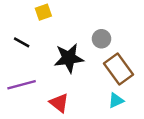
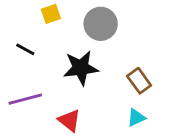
gray circle: (101, 39) -> (101, 24), moved, size x1.5
brown rectangle: (118, 69) -> (139, 81), size x0.7

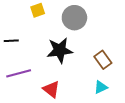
black line: (25, 49) -> (11, 41), moved, turned -32

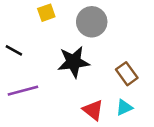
black line: (11, 41) -> (14, 50), turned 32
red triangle: (51, 89) -> (93, 110), moved

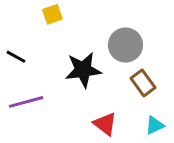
gray circle: (92, 22) -> (125, 45), moved
cyan triangle: (124, 107) -> (155, 125), moved

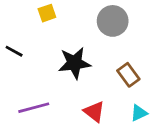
gray circle: (125, 45) -> (113, 21), moved
purple line: (26, 102) -> (34, 108), moved

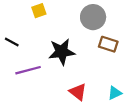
brown rectangle: (128, 75) -> (108, 44), moved, turned -36
purple line: (34, 108) -> (28, 70), moved

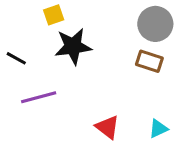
gray circle: (93, 17) -> (155, 24), moved
black star: (62, 52) -> (73, 46), moved

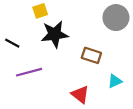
brown rectangle: (149, 61) -> (91, 55), moved
cyan triangle: (158, 129) -> (115, 81), moved

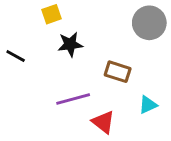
black star: (55, 34) -> (70, 44), size x0.7
purple line: (29, 72) -> (73, 99), moved

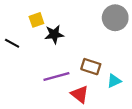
yellow square: (51, 14) -> (36, 20), moved
brown rectangle: (118, 72) -> (91, 67), moved

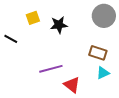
black star: (54, 34) -> (59, 25), moved
brown rectangle: (91, 67) -> (98, 53), moved

